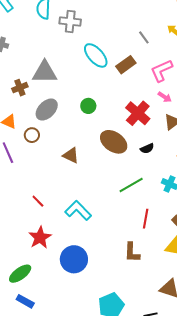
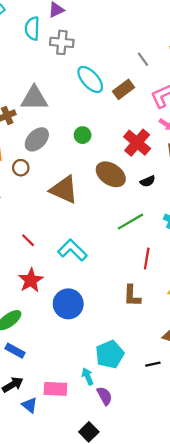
brown triangle: (71, 155) -> (64, 190), size x1.6

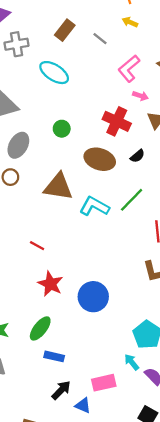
brown rectangle: (124, 89) -> (65, 30), moved
cyan L-shape: (72, 250) -> (94, 206), moved

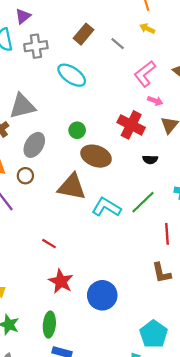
black semicircle: (137, 156) -> (150, 159), turned 40
brown ellipse: (100, 159) -> (96, 156), moved
green ellipse: (40, 328) -> (49, 325), turned -35

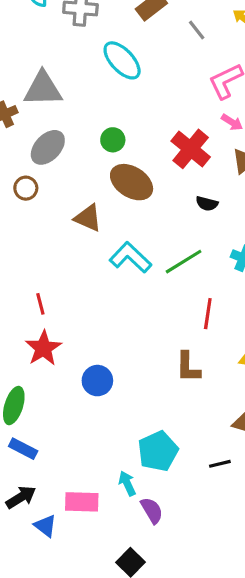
brown triangle: (72, 187) -> (88, 218), size x0.7
red line: (49, 244) -> (40, 304), moved, turned 32
blue circle: (102, 295) -> (97, 381), size x0.7

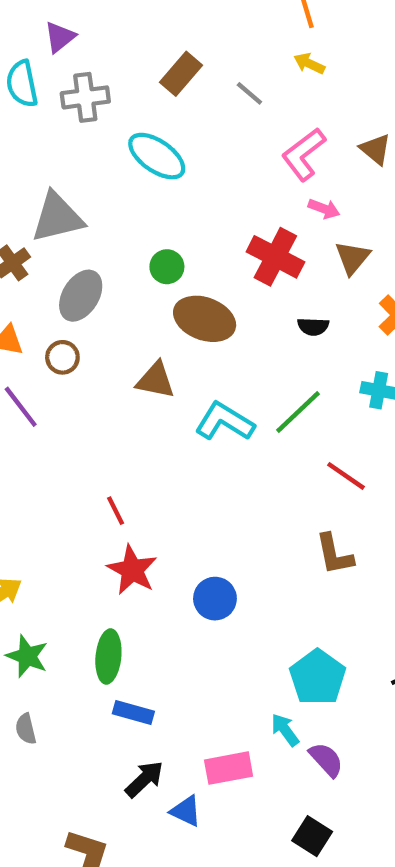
red line: (208, 314) -> (346, 476), turned -52

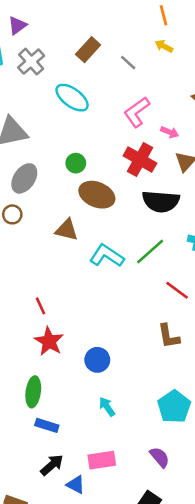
gray cross: (85, 97) -> (31, 62), turned -36
pink L-shape: (304, 154) -> (137, 112), moved
black semicircle: (313, 327) -> (161, 201), size x2.0
cyan pentagon: (318, 677) -> (174, 407), moved
cyan arrow: (285, 730) -> (107, 407), moved

